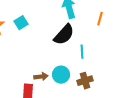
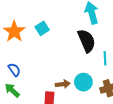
black semicircle: (64, 35) -> (87, 41), turned -65

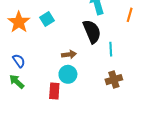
cyan circle: (83, 82) -> (68, 74), moved
brown arrow: (63, 84) -> (69, 54), moved

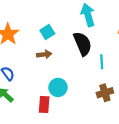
cyan square: (47, 19) -> (47, 32), moved
brown arrow: (69, 54) -> (44, 54), moved

